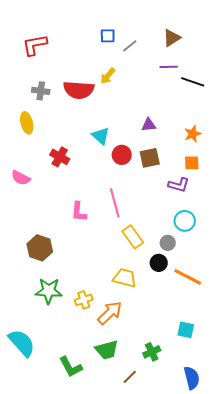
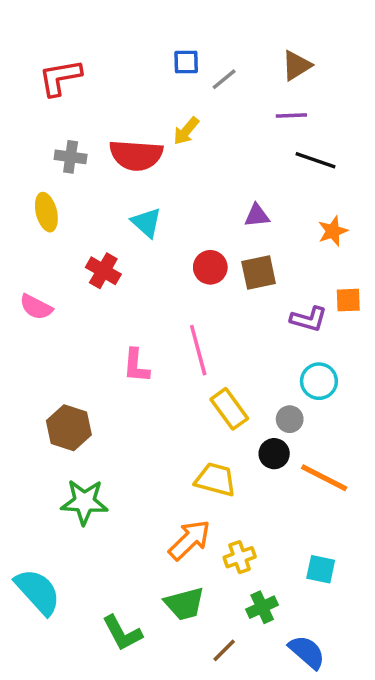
black line: (193, 82) -> (316, 160), moved
cyan triangle: (101, 136) -> (146, 222), moved
orange square: (192, 163) -> (348, 300), moved
yellow cross: (84, 300) -> (240, 557), moved
blue semicircle: (192, 378) -> (307, 652), moved, turned -35

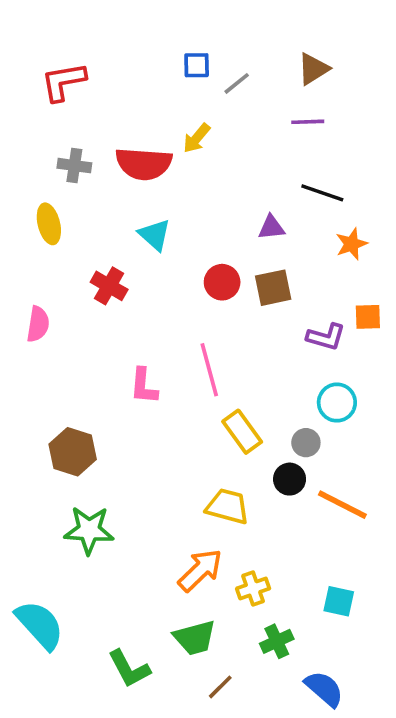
black line: (316, 160) -> (322, 193), moved
pink semicircle: (36, 307) -> (38, 324), turned -108
brown line: (224, 650) -> (220, 687), moved

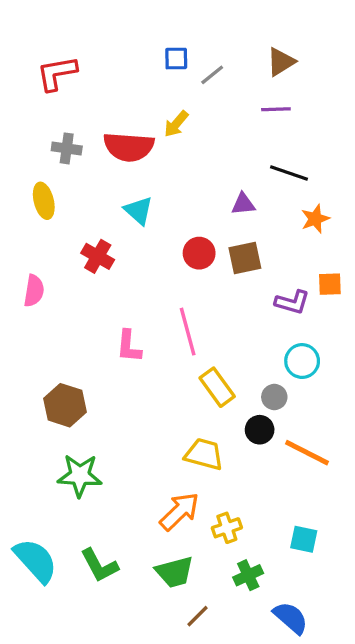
green L-shape: (129, 669) -> (99, 565), moved

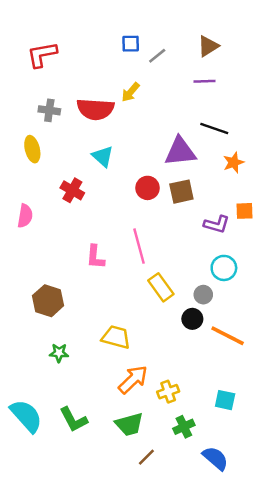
purple triangle: (243, 204) -> (180, 152), size x1.8
yellow trapezoid: (204, 454) -> (116, 337), moved
green star: (80, 475) -> (59, 353), size x0.6

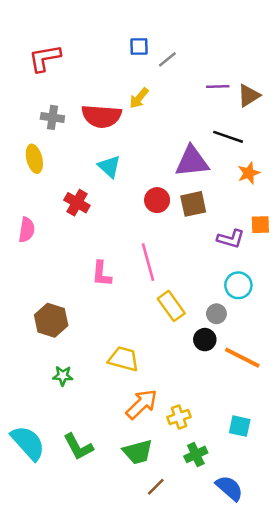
brown triangle: (208, 46) -> (249, 96), moved

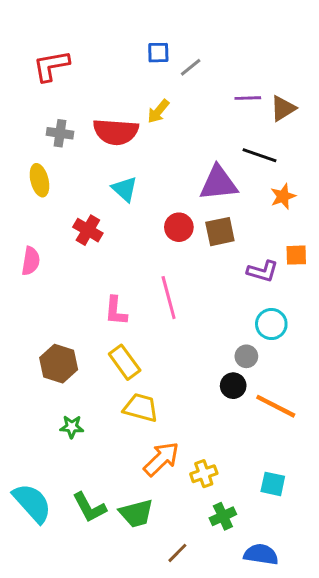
yellow rectangle: (171, 306) -> (125, 362), moved
green trapezoid: (138, 452) -> (136, 513), moved
blue semicircle: (229, 488) -> (261, 554), turned -32

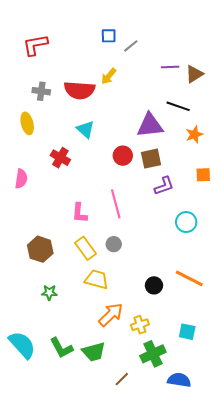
purple L-shape: (263, 271) -> (164, 186), moved, turned -35
gray circle: (246, 356) -> (114, 244), moved
black circle: (233, 386) -> (154, 285), moved
green cross: (223, 516) -> (153, 354), size x1.4

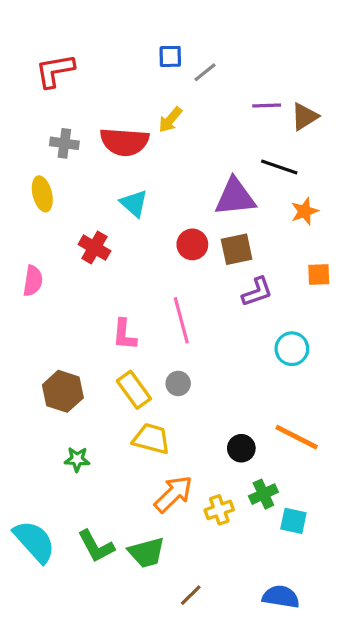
green cross: (153, 354) -> (263, 494), moved, size x0.7

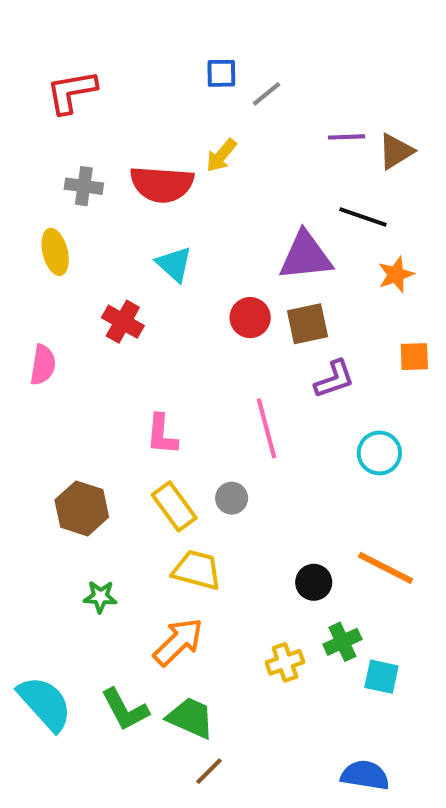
pink line: (181, 320) -> (267, 428), moved
orange arrow: (173, 494) -> (178, 642), moved
green trapezoid: (147, 552) -> (191, 718), turned -141
brown line: (191, 595) -> (209, 771), moved

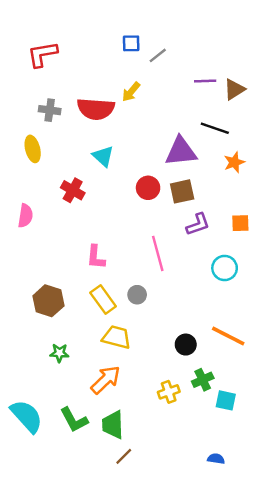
orange square: (414, 357) -> (240, 223), moved
green trapezoid: (191, 718) -> (113, 425), turned -116
blue semicircle: (365, 775) -> (216, 459), size x0.6

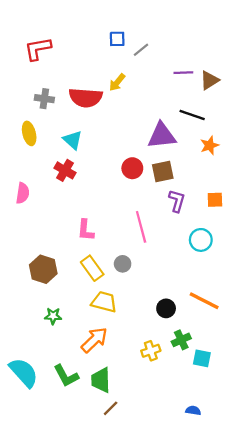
cyan triangle: (103, 156) -> (73, 140), moved
purple L-shape: (198, 224) -> (177, 201), turned -55

